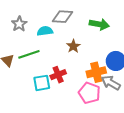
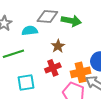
green arrow: (99, 24) -> (71, 21), moved
red cross: (58, 75) -> (53, 68), moved

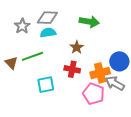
gray diamond: (47, 17) -> (47, 18), moved
red cross: (53, 68) -> (72, 69), turned 35

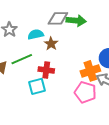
gray diamond: (47, 18) -> (58, 18), moved
brown star: (77, 47) -> (51, 44), moved
red cross: (72, 69) -> (46, 70), moved

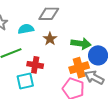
green arrow: (76, 21) -> (81, 44), moved
brown star: (51, 44) -> (50, 39), moved

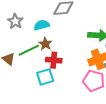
brown star: (50, 39) -> (45, 44), moved

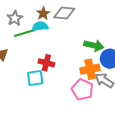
brown star: (45, 44) -> (43, 13), moved
green line: (29, 50) -> (25, 33), moved

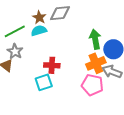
gray star: (15, 18) -> (15, 51), moved
green line: (25, 33) -> (15, 31), moved
green arrow: (94, 45) -> (95, 39), turned -102

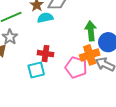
cyan semicircle: (39, 31) -> (45, 18), moved
pink pentagon: (92, 85) -> (76, 67), moved

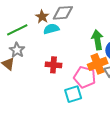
cyan square: (36, 70) -> (73, 94), moved

